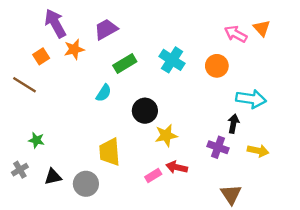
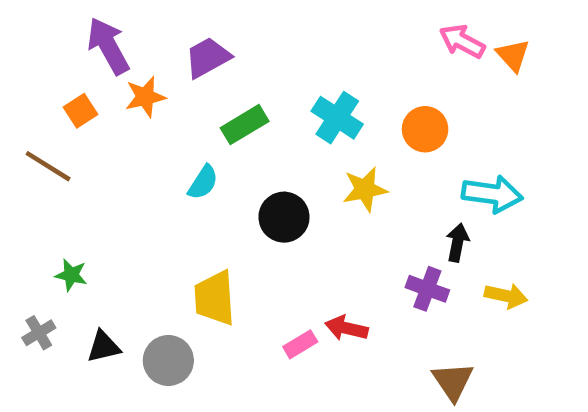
pink arrow: (236, 34) -> (462, 41), moved
yellow star: (166, 135) -> (365, 189), moved

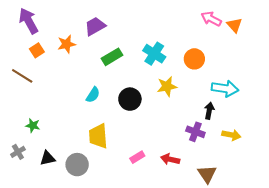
purple arrow: (108, 46) -> (29, 21), moved
cyan semicircle: (203, 182) -> (93, 95), moved
red arrow: (346, 328) -> (170, 159), moved

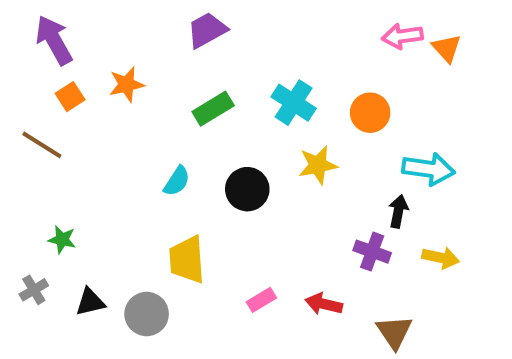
pink arrow: (211, 19) -> (402, 36), turned -36
purple trapezoid: (95, 26) -> (207, 30), moved

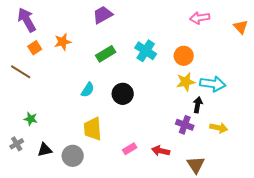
orange triangle: (447, 48) -> (241, 27), moved
yellow star: (318, 165) -> (186, 82), moved

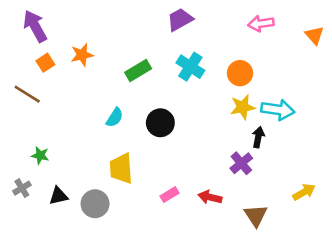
purple trapezoid: (103, 15) -> (180, 20), moved
purple cross: (185, 125) -> (241, 163), turned 30
yellow arrow: (219, 128) -> (304, 192), moved, turned -42

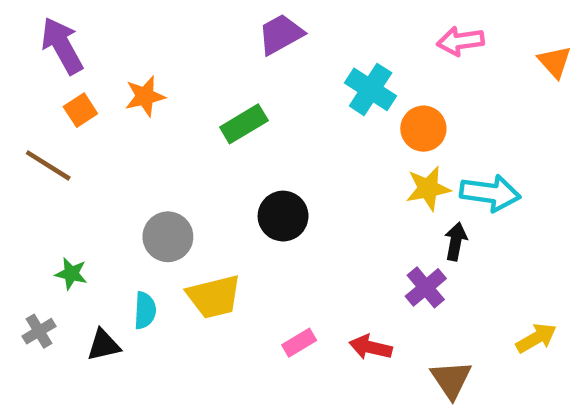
purple trapezoid: (180, 20) -> (281, 34), moved
cyan cross: (190, 67) -> (371, 89), moved
cyan semicircle: (115, 118) -> (145, 310), moved, turned -30
yellow trapezoid: (121, 168) -> (214, 297), turned -100
gray circle: (95, 204) -> (168, 237), moved

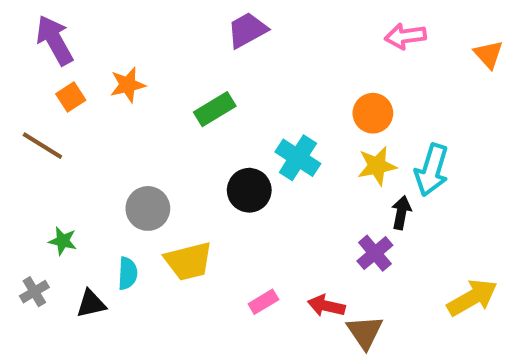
cyan cross: (371, 89) -> (298, 158), moved
cyan arrow: (490, 193) -> (432, 170), turned 99
yellow arrow: (536, 338) -> (472, 298), size x1.4
brown triangle: (451, 380) -> (365, 332), moved

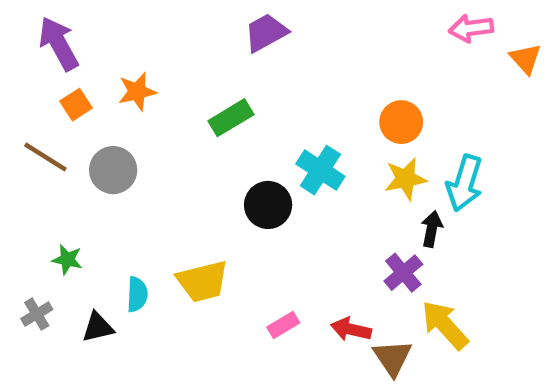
pink arrow: (405, 36) -> (471, 28), moved
gray circle: (148, 208) -> (113, 170), moved
yellow arrow: (472, 298) -> (445, 325), moved, turned -102

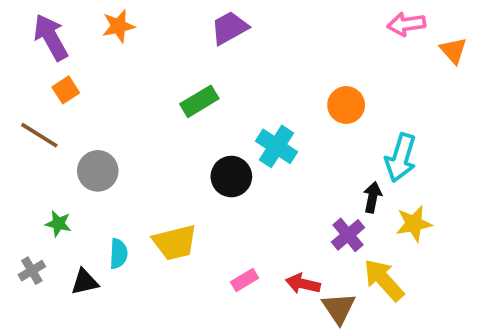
orange star: (137, 92) -> (118, 26), moved
gray circle: (113, 170) -> (98, 171), moved
yellow star: (406, 179) -> (414, 224), moved

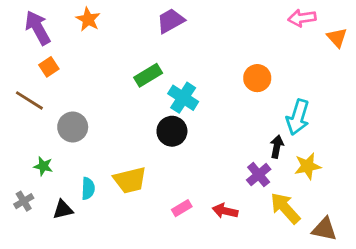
orange star: (118, 26) -> (88, 19), turned -30
cyan cross: (277, 146) -> (183, 98), moved
brown triangle: (339, 308) -> (324, 229), moved, turned -44

